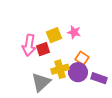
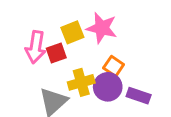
pink star: (74, 32) -> (102, 28), size x1.5

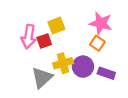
pink star: (102, 28) -> (101, 23), moved
orange square: (114, 66) -> (97, 43), moved

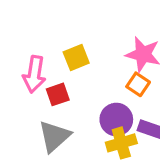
red square: (44, 41) -> (58, 94), moved
yellow cross: (63, 63) -> (121, 143), moved

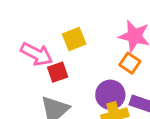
pink arrow: (34, 74) -> (37, 54), turned -72

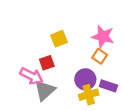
pink arrow: (37, 54) -> (31, 76), moved

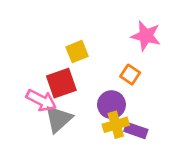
pink star: (103, 36) -> (146, 36), moved
red square: (47, 63) -> (61, 83), size x1.5
purple rectangle: (108, 86) -> (136, 130), moved

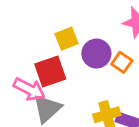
purple circle: (111, 105) -> (96, 54), moved

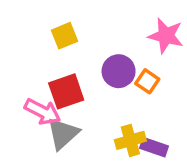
yellow square: (67, 39) -> (65, 36), moved

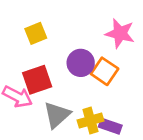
orange square: (147, 81) -> (105, 71), size x1.4
gray triangle: (63, 134) -> (57, 115), moved

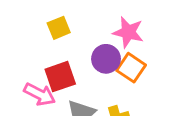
pink star: (120, 33) -> (128, 32), moved

